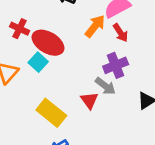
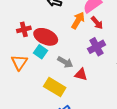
red cross: (20, 29) -> (24, 29), turned -32
gray arrow: (105, 86) -> (65, 62), moved
red triangle: (89, 100) -> (81, 75), turned -32

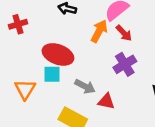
red cross: (24, 29) -> (18, 24), moved
cyan square: (40, 52) -> (52, 74), turned -32

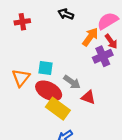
red ellipse: (58, 54) -> (49, 91), moved
purple cross: (125, 64) -> (103, 56), moved

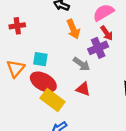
red cross: (22, 22) -> (17, 26), moved
orange arrow: (90, 37) -> (73, 29), moved, turned 120
gray arrow: (72, 82) -> (82, 64), moved

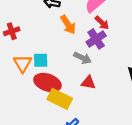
orange triangle: (16, 69) -> (23, 64), moved

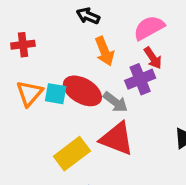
red ellipse: (47, 83) -> (82, 91), moved
red triangle: (88, 83) -> (117, 139), size x1.6
yellow rectangle: (60, 99) -> (72, 154), turned -75

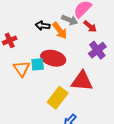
black arrow: (88, 16) -> (43, 26), moved
purple cross: (140, 79) -> (97, 50), moved
gray arrow: (115, 102) -> (70, 20), moved

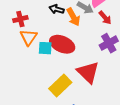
orange triangle: (22, 69) -> (28, 37), moved
red triangle: (82, 81) -> (88, 72), turned 30

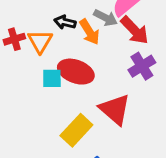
red arrow: (105, 18) -> (135, 30), size x1.5
orange triangle: (28, 37) -> (40, 41), moved

